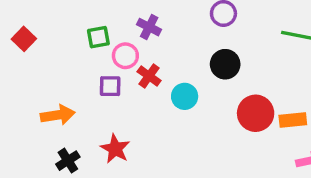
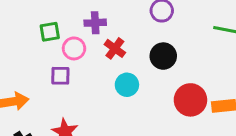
purple cross: (149, 27) -> (95, 23), turned -30
red cross: (149, 76) -> (115, 48), moved

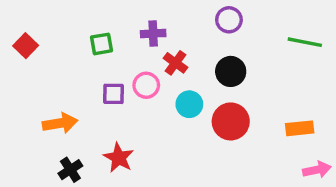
pink circle: (74, 48) -> (146, 85), moved
red circle: (190, 100) -> (231, 121), moved

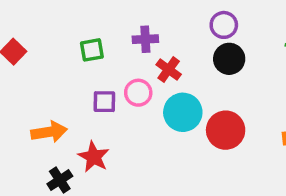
black circle: (231, 71) -> (229, 59), moved
cyan circle: (189, 104) -> (183, 112), size x1.4
red star: (119, 158) -> (94, 157), moved

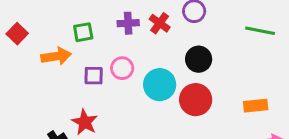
black circle: (229, 59) -> (199, 59), moved
red cross: (169, 70) -> (160, 23), moved
orange arrow: (49, 132) -> (56, 56), moved

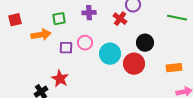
red cross: (160, 23) -> (120, 19), moved
red square: (17, 34) -> (15, 20), turned 32
black circle: (199, 59) -> (145, 43), moved

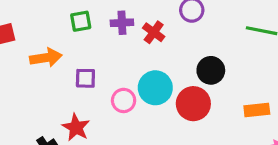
green square: (59, 19) -> (81, 21), moved
red cross: (120, 19) -> (154, 32), moved
pink circle: (85, 43) -> (124, 100), moved

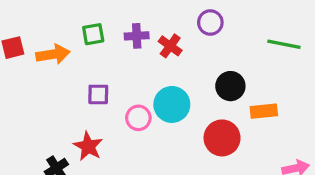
orange arrow: (46, 58) -> (53, 54), moved
red circle: (193, 104) -> (222, 138), moved
orange rectangle: (257, 110) -> (264, 111), moved

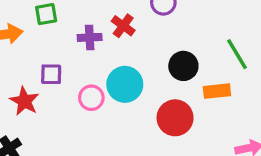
purple cross: (137, 36) -> (90, 37), moved
green line: (284, 44) -> (237, 54), moved, turned 48
red star: (88, 146) -> (24, 101), moved

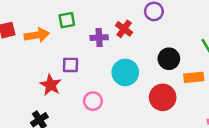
pink circle: (91, 98) -> (93, 101), moved

